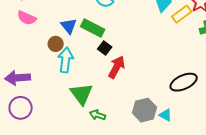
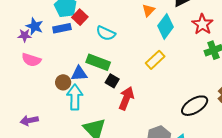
yellow rectangle: (182, 14) -> (155, 60), moved
blue triangle: (69, 26) -> (79, 74), moved, turned -48
purple arrow: (18, 78) -> (29, 120), size x0.7

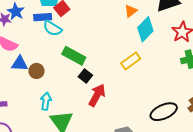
cyan semicircle: (106, 33) -> (52, 28), moved
blue triangle: (79, 74) -> (20, 64), moved
cyan arrow: (75, 97) -> (46, 101), moved, size x0.7

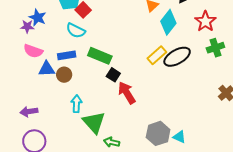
blue rectangle: (43, 17) -> (67, 55), moved
red arrow: (97, 95) -> (127, 93), turned -55
black ellipse: (164, 112) -> (177, 57), moved

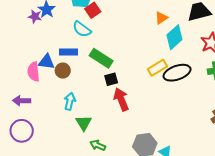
pink semicircle: (33, 51) -> (33, 72), moved, turned 54
black square: (113, 75) -> (111, 79), turned 32
green triangle: (94, 122) -> (84, 123), size x0.7

